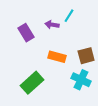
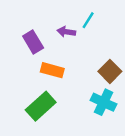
brown square: (86, 56) -> (110, 71), turned -30
orange rectangle: (57, 57) -> (52, 70), moved

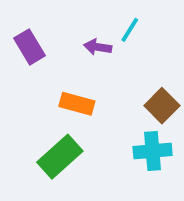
purple rectangle: (33, 42) -> (30, 47), moved
cyan cross: (103, 102) -> (153, 151), turned -30

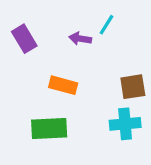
brown square: (162, 106) -> (133, 87), turned 36
green rectangle: (60, 157) -> (49, 129), turned 39

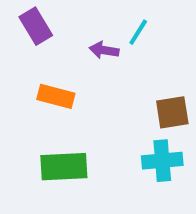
purple rectangle: (24, 39) -> (36, 26), moved
orange rectangle: (63, 85) -> (56, 96), moved

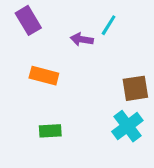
cyan cross: (162, 161) -> (127, 126), turned -32
green rectangle: (64, 167) -> (50, 131), size x0.6

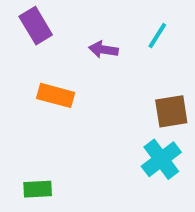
cyan line: (109, 25) -> (157, 36), moved
green rectangle: (50, 131) -> (38, 189), moved

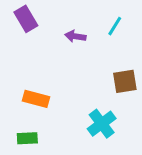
orange rectangle: (56, 95) -> (36, 99), moved
cyan cross: (161, 159) -> (102, 124), moved

